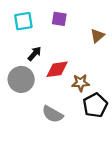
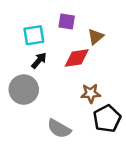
cyan square: (23, 21) -> (34, 35), moved
brown triangle: (97, 36) -> (96, 37), moved
red diamond: (57, 69) -> (77, 58), moved

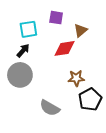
black arrow: (39, 61) -> (23, 51), moved

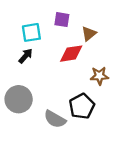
gray circle: (20, 75) -> (19, 99), moved
brown star: (76, 78) -> (99, 76), moved
black pentagon: (90, 99) -> (82, 106), moved

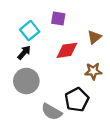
cyan square: (31, 32) -> (30, 31), turned -30
brown triangle: (89, 34) -> (94, 37), moved
gray circle: (19, 99) -> (26, 81), moved

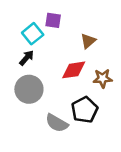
purple square: (58, 18) -> (53, 20), moved
brown triangle: (94, 37) -> (88, 41), moved
red diamond: (67, 50) -> (74, 70), moved

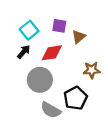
purple square: (53, 20) -> (59, 26), moved
red diamond: (74, 70) -> (52, 53), moved
gray circle: (29, 89) -> (40, 80), moved

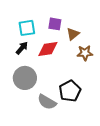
cyan square: (29, 30) -> (27, 28), turned 30
brown star: (92, 70) -> (85, 53), moved
gray circle: (40, 80) -> (25, 78), moved

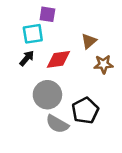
purple square: (55, 24) -> (47, 14), moved
gray circle: (25, 78) -> (47, 95), moved

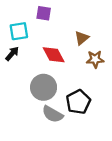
cyan square: (33, 34) -> (19, 31), moved
black arrow: (27, 58) -> (12, 54), moved
red diamond: (58, 59) -> (54, 55), turned 70

